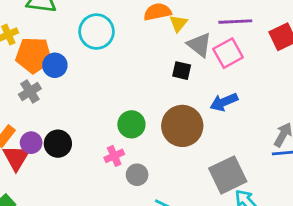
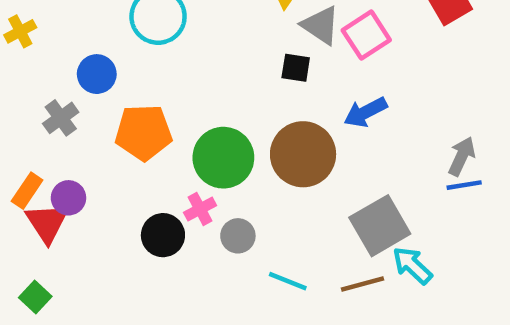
orange pentagon: (34, 55) -> (144, 132), moved
green circle: (131, 124) -> (223, 158), size x1.4
black circle: (58, 144) -> (163, 235), moved

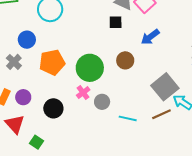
brown circle: (303, 154) -> (125, 60), size x0.6
red triangle: (47, 223) -> (15, 124), moved
black circle: (163, 235) -> (53, 108), moved
green square: (35, 297) -> (37, 142), moved

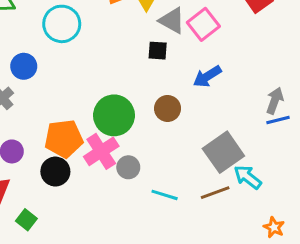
orange pentagon: (52, 62) -> (64, 139), moved
pink cross: (83, 93) -> (101, 151), size x1.6

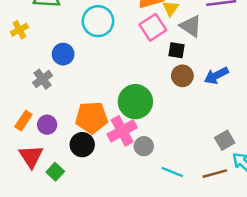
pink square: (203, 24) -> (153, 27), moved
brown circle: (168, 108) -> (182, 76), moved
gray square: (223, 152) -> (225, 140), size x0.6
green square: (26, 220) -> (55, 172), moved

